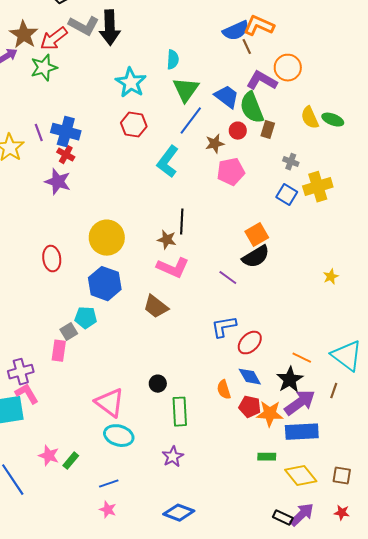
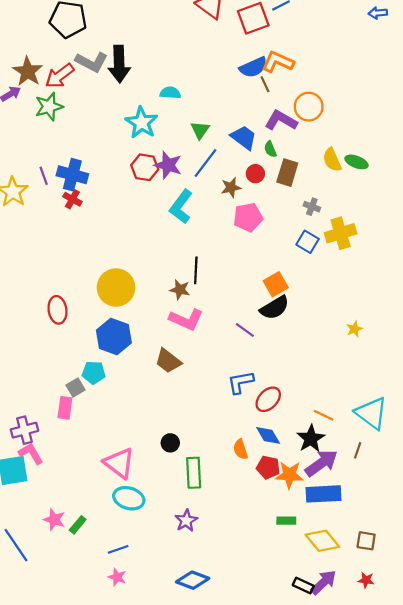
cyan semicircle: (173, 60) -> (170, 93), moved, turned -90
green triangle: (186, 90) -> (200, 130), size x0.7
green semicircle: (252, 108) -> (270, 149), size x0.5
brown rectangle: (268, 130) -> (287, 173), size x1.4
purple star: (58, 182) -> (168, 165), moved

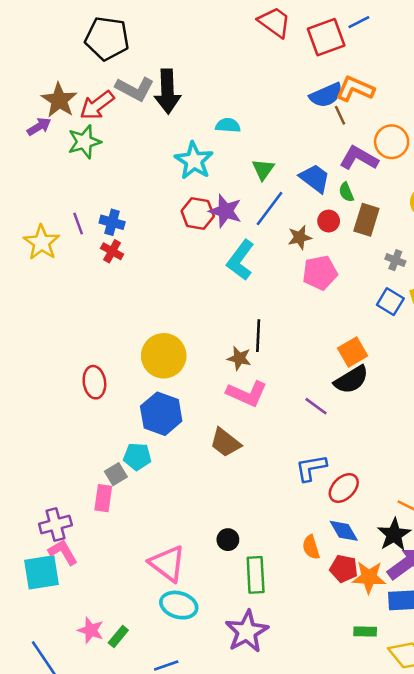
blue cross: (72, 175) -> (112, 222), size x0.7
purple star: (186, 521) -> (247, 632), size x1.6

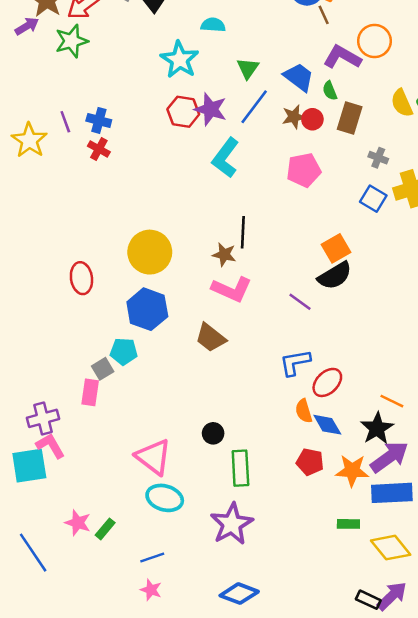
brown star: (300, 237) -> (294, 117), moved
orange semicircle: (311, 547) -> (304, 411), moved
red pentagon: (344, 569) -> (310, 462), moved

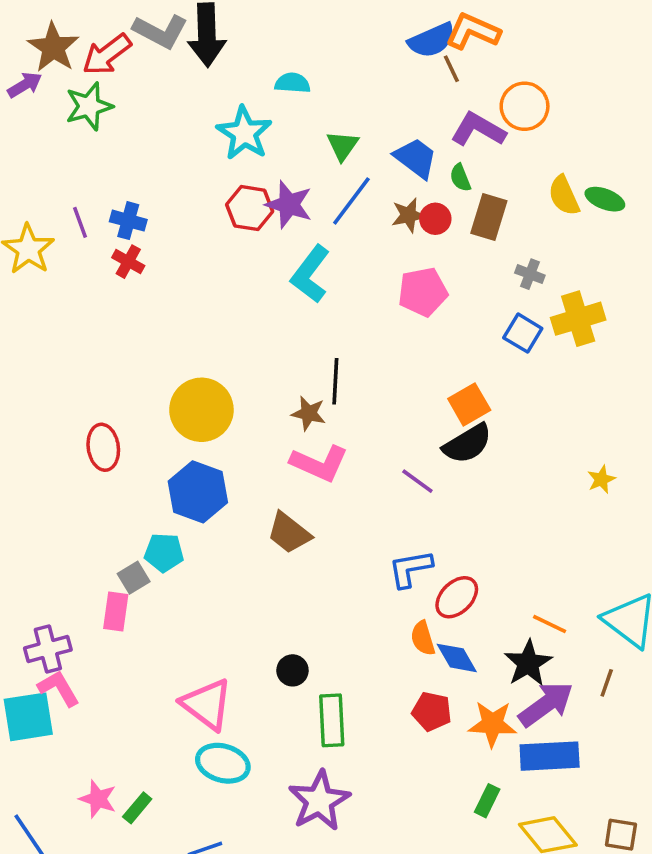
green rectangle: (348, 524) -> (487, 801), turned -65

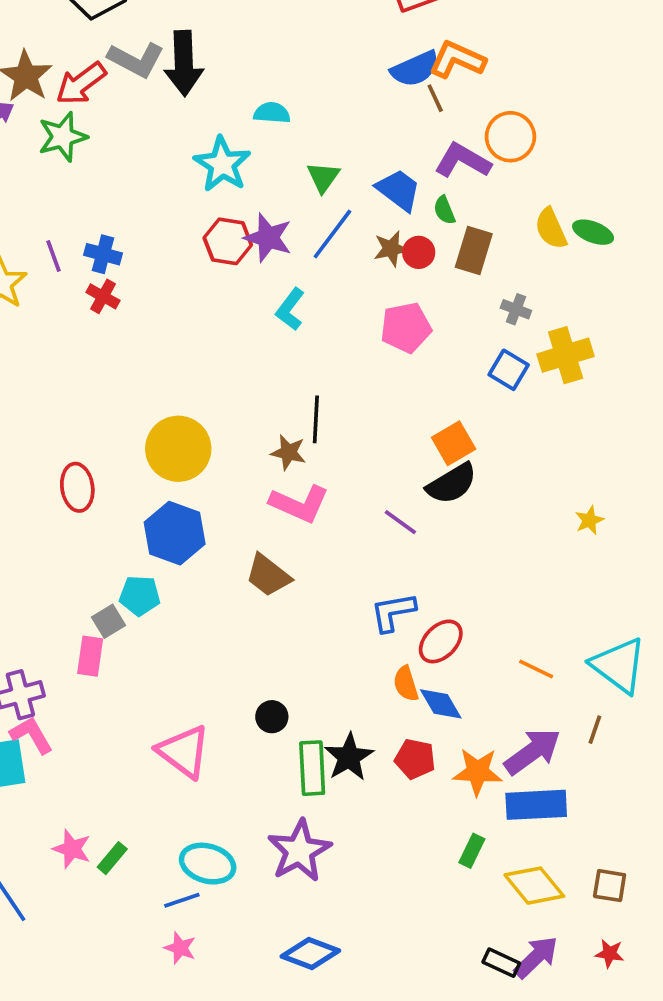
cyan L-shape: (310, 274) -> (290, 309), size x0.7
black star: (528, 663) -> (349, 757), moved
cyan ellipse: (223, 763) -> (208, 864), moved

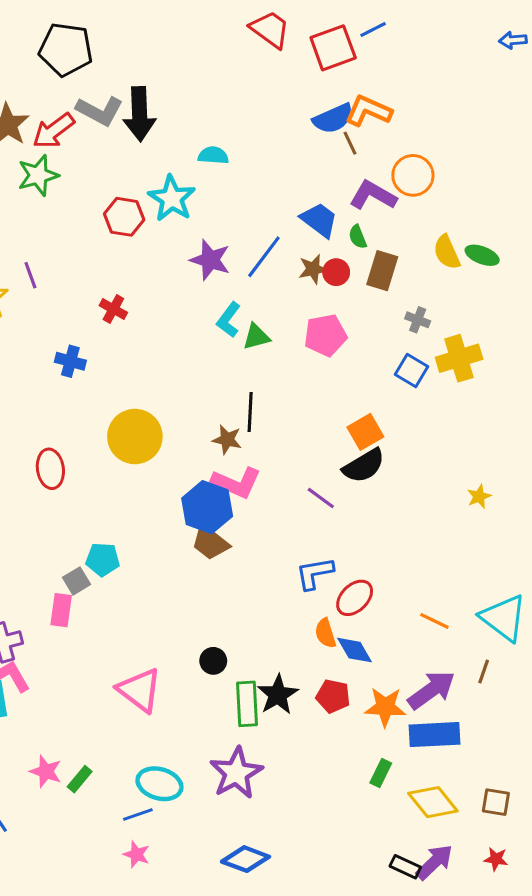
green triangle: (323, 177) -> (256, 337), moved, turned 40
red hexagon: (228, 241) -> (124, 217), moved
blue cross: (103, 254) -> (70, 361), moved
red cross: (103, 296) -> (113, 309), moved
blue hexagon: (175, 533) -> (207, 507), moved

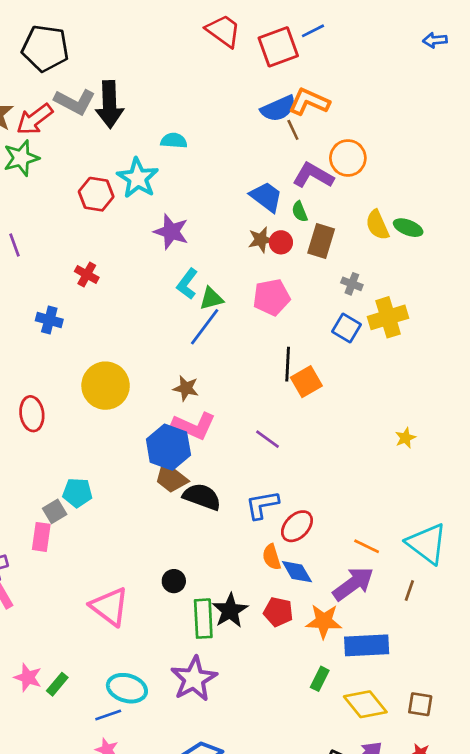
blue line: (264, 257) -> (205, 327), moved
black line: (250, 412) -> (288, 364), moved
black semicircle: (364, 466) -> (202, 497), moved, turned -129
purple arrow: (431, 690) -> (353, 584), moved

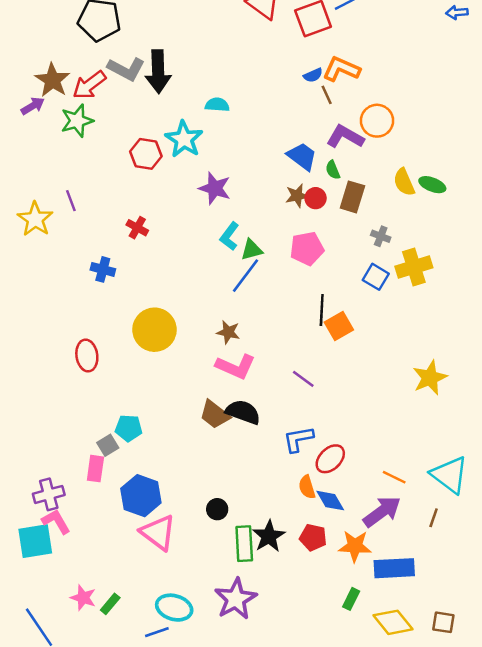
blue semicircle: (278, 108) -> (313, 75), size x0.6
yellow star: (405, 438) -> (430, 378), size x1.8
blue hexagon: (168, 447) -> (141, 496), moved
black semicircle: (202, 497) -> (243, 412), moved

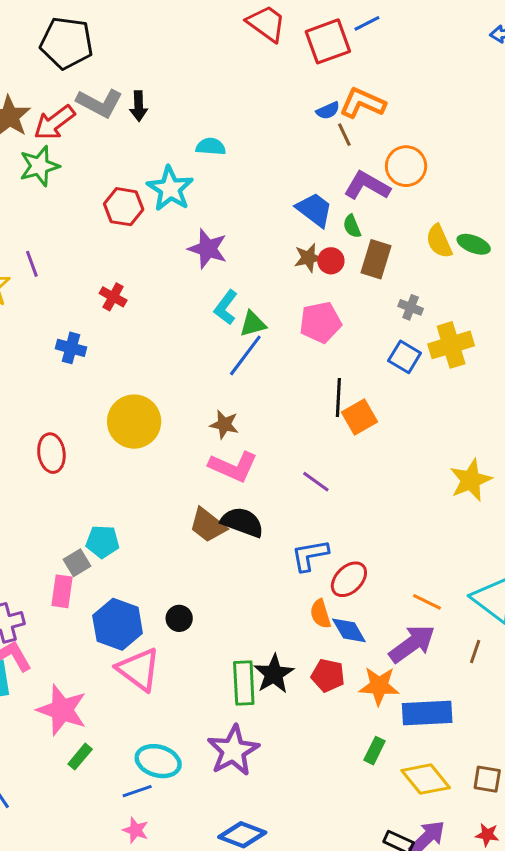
black arrow: (158, 72) -> (139, 106), size x0.6
black circle: (217, 509) -> (179, 618), moved
pink star: (83, 598) -> (62, 710), moved, size x1.6

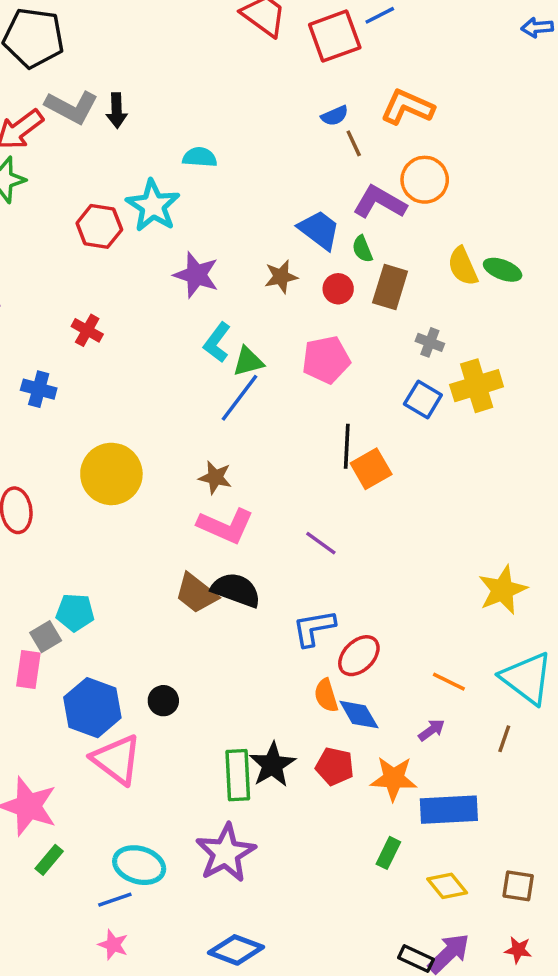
orange L-shape: (362, 103) -> (407, 107), moved
brown star: (308, 258) -> (281, 277), moved
yellow star: (471, 480) -> (503, 590), moved
purple arrow: (412, 644) -> (432, 730), size x0.5
yellow diamond: (426, 779) -> (447, 886), size x0.7

